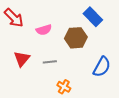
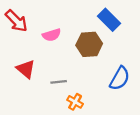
red triangle: (22, 59) -> (26, 69), turned -30
gray line: (50, 62) -> (59, 82), moved

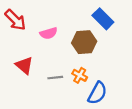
blue semicircle: (120, 78) -> (97, 93), moved
orange cross: (75, 102) -> (80, 75), moved

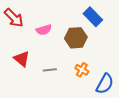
orange cross: (80, 75) -> (82, 70), moved
blue semicircle: (97, 93) -> (105, 84), moved

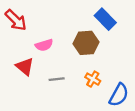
pink semicircle: (44, 30) -> (44, 45), moved

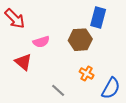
blue rectangle: (105, 19) -> (98, 18), turned 60
gray line: (57, 79) -> (58, 90), moved, turned 48

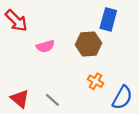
red triangle: (23, 62) -> (20, 99), moved
gray line: (58, 90) -> (52, 100), moved

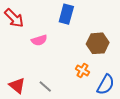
blue rectangle: (108, 19) -> (66, 14), moved
brown hexagon: (89, 44) -> (98, 43), moved

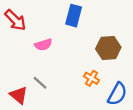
gray line: (45, 87) -> (40, 83), moved

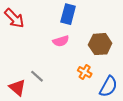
pink semicircle: (43, 45) -> (61, 41), moved

